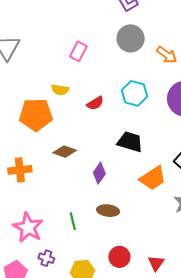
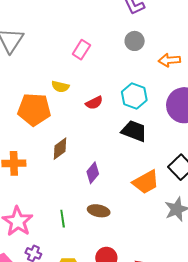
gray circle: (131, 38) -> (135, 41), size x0.7
orange arrow: (167, 55) -> (169, 60), turned 135
black trapezoid: (130, 142) -> (134, 131), moved
brown diamond: (65, 152) -> (60, 149), turned -60

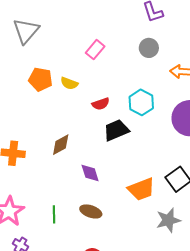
orange pentagon: (34, 109) -> (40, 79), moved, size x0.7
black trapezoid: (134, 131) -> (116, 130), moved, turned -52
purple diamond: (93, 173) -> (90, 173), turned -65

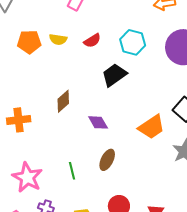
red semicircle: (101, 104) -> (92, 41), moved
brown ellipse: (91, 211) -> (107, 160), turned -70

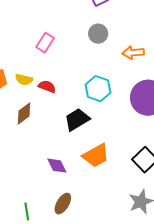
red semicircle: (92, 41) -> (47, 87), moved, turned -132
brown diamond: (63, 101) -> (24, 113), moved
orange trapezoid: (152, 127) -> (96, 156), moved

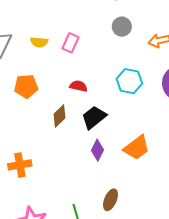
yellow semicircle: (24, 79) -> (39, 42), moved
black trapezoid: (77, 120) -> (94, 117), moved
purple diamond: (57, 166) -> (98, 150), moved, turned 60

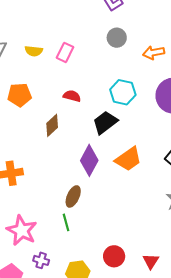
black trapezoid: (94, 117) -> (105, 122), moved
purple diamond: (98, 150) -> (89, 160), size x1.4
brown ellipse: (110, 200) -> (73, 196), moved

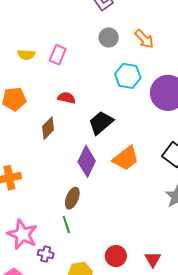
orange arrow: (154, 53) -> (144, 39), moved, turned -120
cyan hexagon: (123, 92) -> (128, 76), moved
purple cross: (41, 260) -> (46, 254), moved

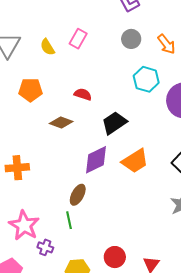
yellow semicircle: (26, 55) -> (47, 47), turned 48
pink rectangle: (58, 55) -> (78, 39), moved
brown diamond: (48, 128) -> (61, 122), turned 60
purple diamond: (87, 161) -> (96, 160), turned 32

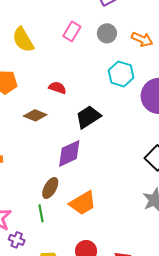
pink rectangle: (78, 39) -> (72, 31), moved
orange arrow: (166, 44) -> (142, 39), turned -30
yellow semicircle: (47, 47) -> (23, 40), size x1.5
orange trapezoid: (135, 161) -> (83, 203), moved

